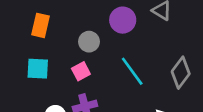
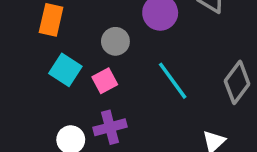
cyan square: (38, 69) -> (65, 70), moved, turned 30

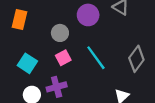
cyan square: (65, 70) -> (27, 63), moved
pink square: (105, 81) -> (63, 58), moved

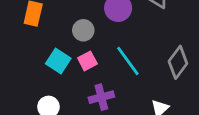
cyan square: (27, 63) -> (58, 61), moved
purple cross: (57, 87) -> (101, 97), moved

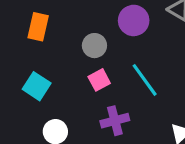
cyan square: (58, 61) -> (37, 86), moved

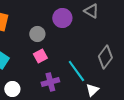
cyan line: (145, 80) -> (76, 71), moved

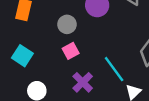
purple cross: (50, 82) -> (83, 82), turned -30

